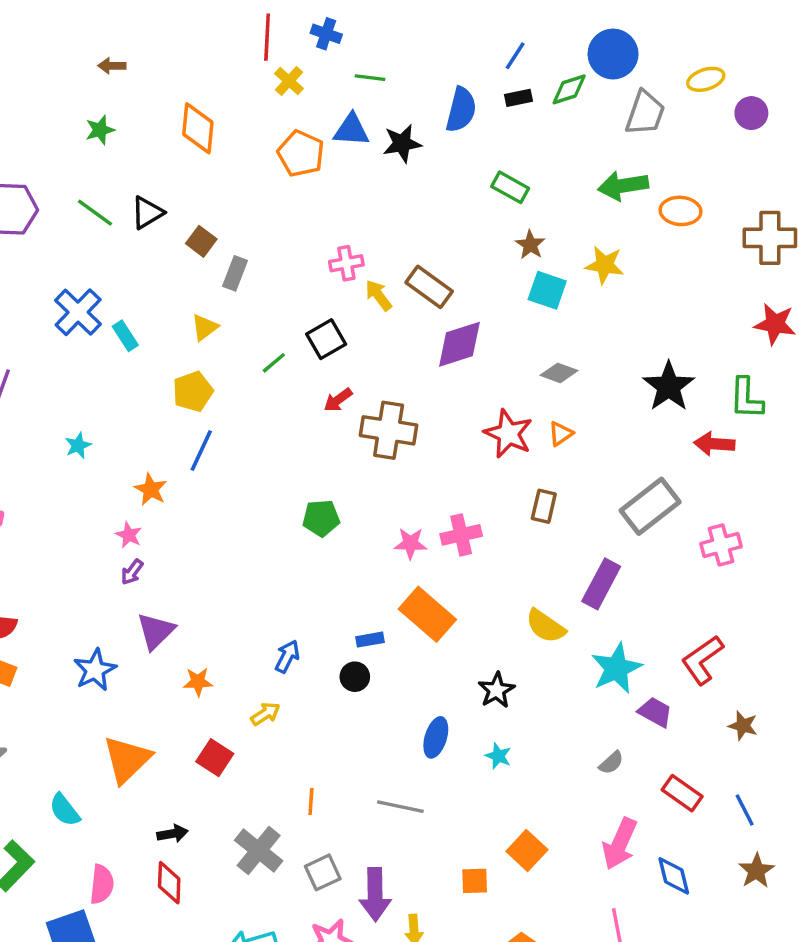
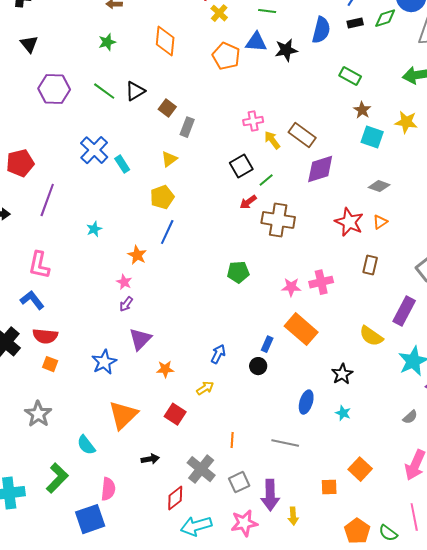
green line: (274, 363) -> (266, 180), moved
blue rectangle: (370, 640) -> (267, 344), turned -56
red diamond: (169, 883) -> (175, 498), moved, turned 50

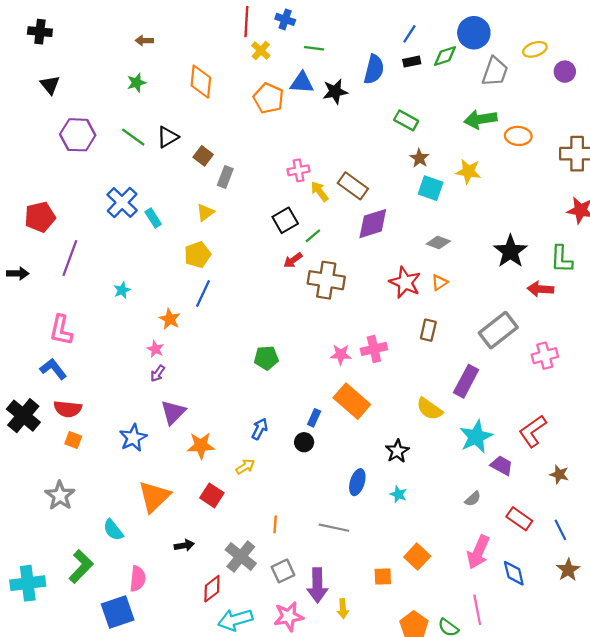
green pentagon: (238, 272) -> (266, 358), moved
orange star: (165, 369) -> (201, 446), size x1.4

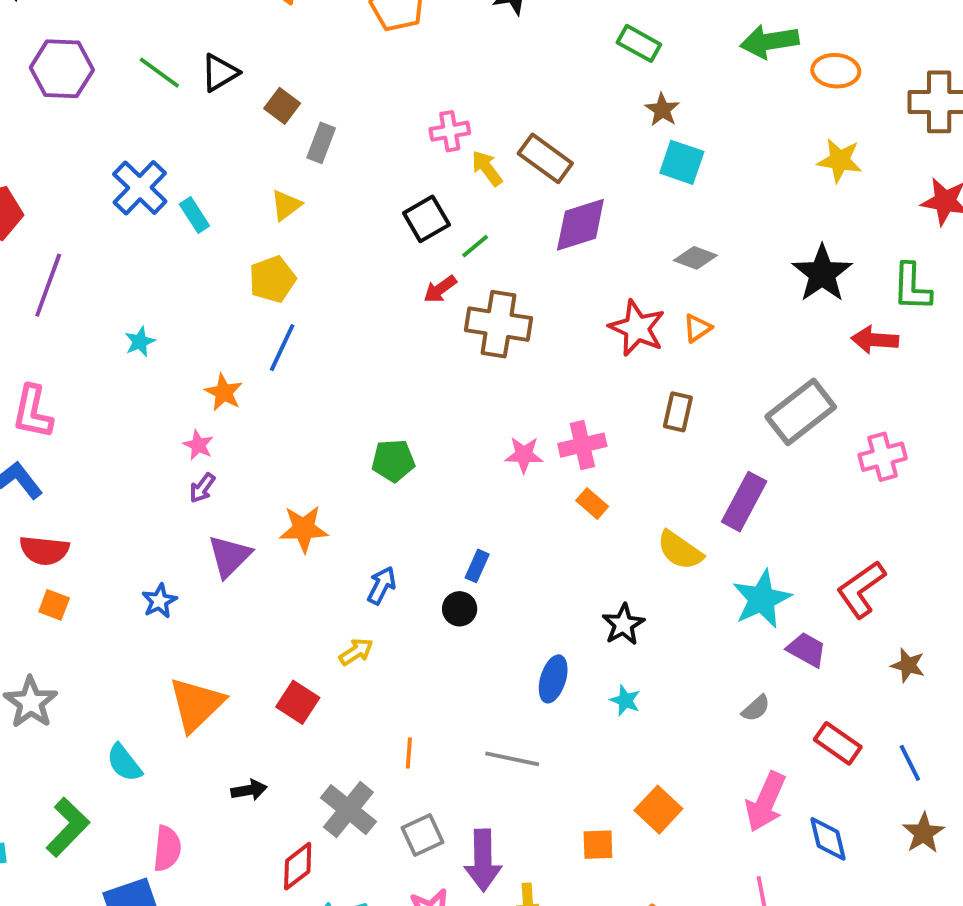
yellow star: (468, 171) -> (840, 160), moved
orange rectangle: (352, 401) -> (592, 504), moved, size x0.5
blue star: (133, 438) -> (159, 601), size x0.7
orange star: (201, 446) -> (304, 529), moved

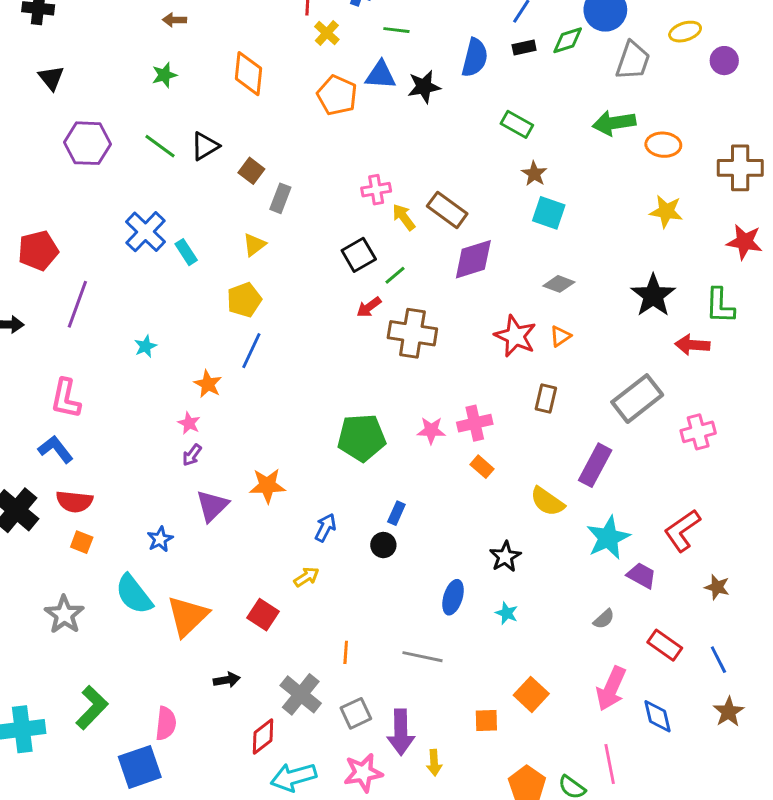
green pentagon: (393, 461) -> (362, 438), moved, size x1.5
cyan semicircle: (124, 763) -> (134, 594), moved, size x1.4

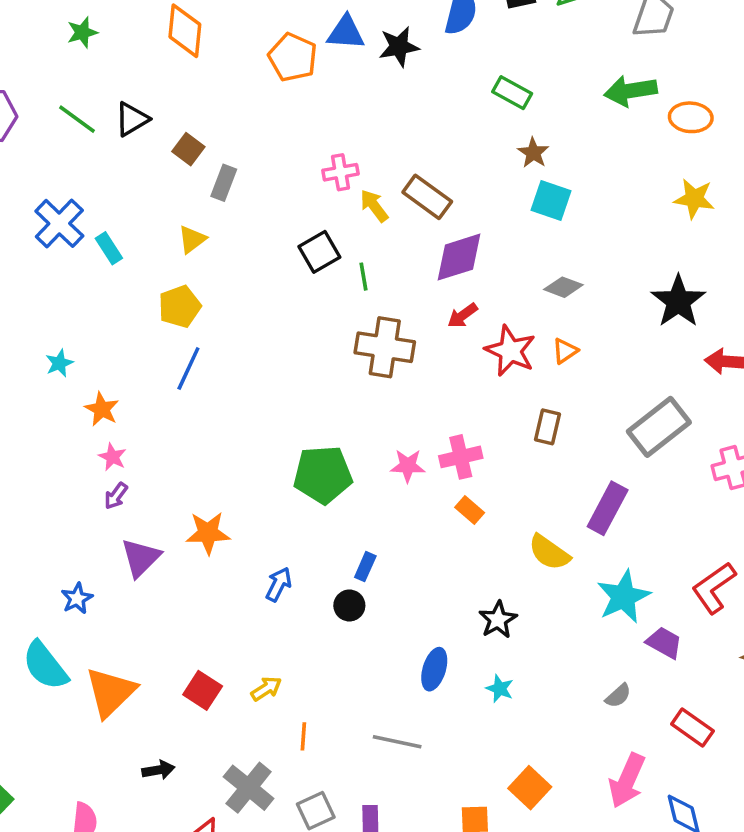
green line: (395, 275) -> (364, 277), turned -60
red arrow: (369, 307) -> (463, 315), moved
orange star: (208, 384) -> (102, 409), moved
yellow arrow: (307, 577) -> (266, 689), moved

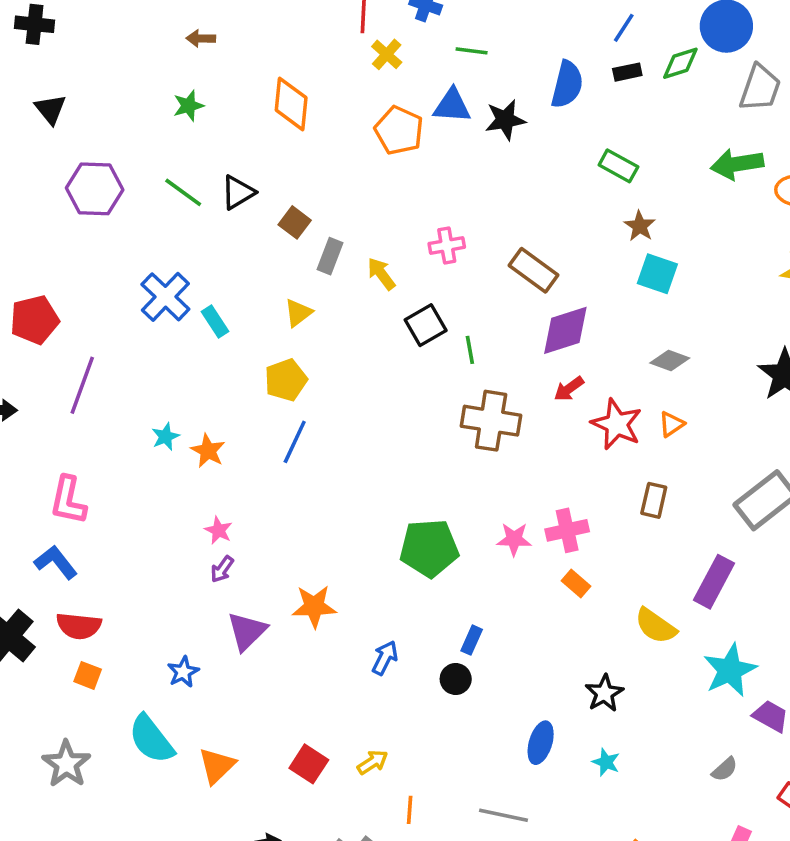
yellow arrow: (374, 206) -> (381, 274), moved
orange star: (102, 409) -> (208, 451), moved
orange triangle: (111, 692) -> (217, 766), size x0.7

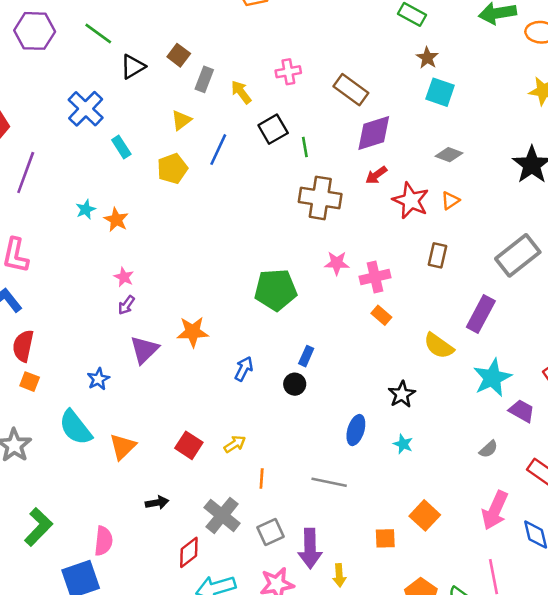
black triangle: (238, 192) -> (133, 67), moved
cyan rectangle: (215, 322) -> (121, 147), moved
blue line: (295, 442) -> (218, 150), moved
pink star: (514, 539) -> (337, 263), moved
red semicircle: (79, 626) -> (23, 346), turned 96

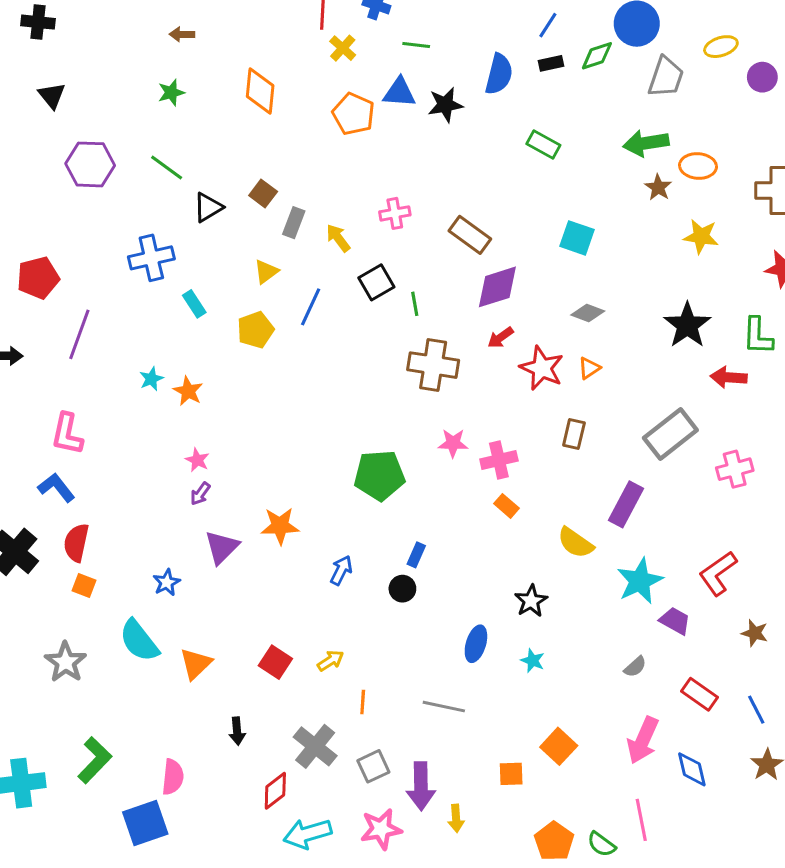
brown star: (427, 58) -> (658, 187), moved
blue cross: (86, 109) -> (151, 258), turned 33
black arrow: (157, 503) -> (237, 731), turned 95

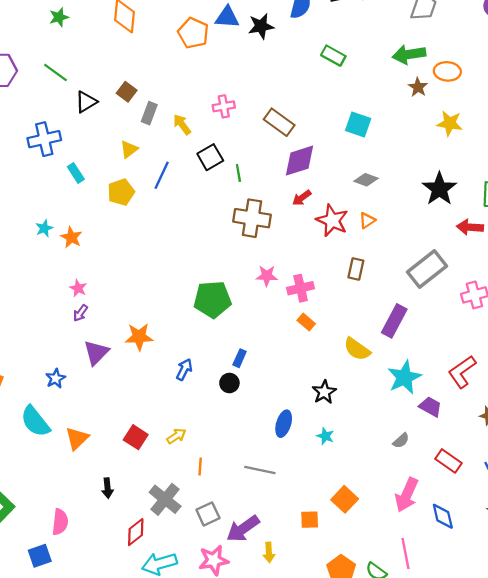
purple arrow: (421, 786) -> (243, 529), turned 56
blue square: (145, 823) -> (40, 556), size x0.7

